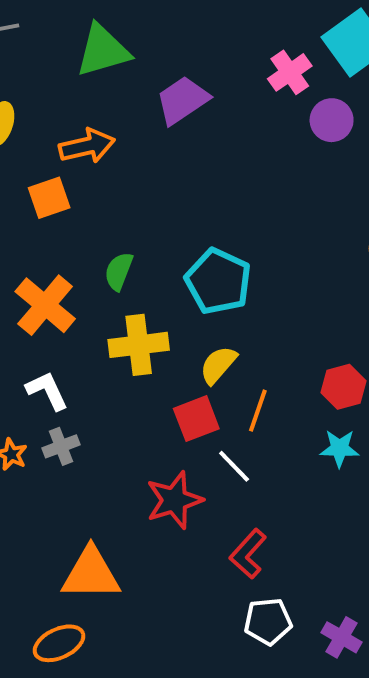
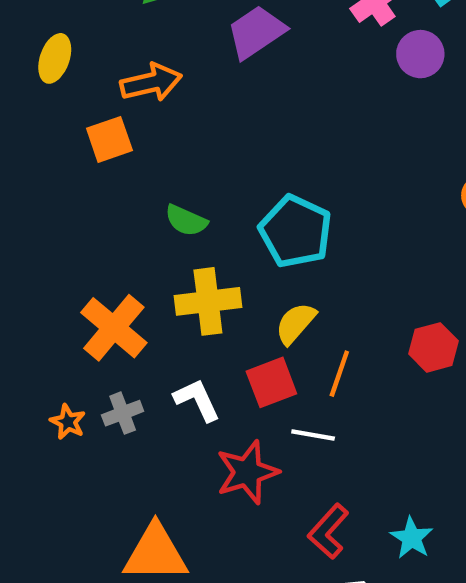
green semicircle: (119, 271) -> (186, 220), turned -87
orange cross: (45, 305) -> (114, 328), moved
white L-shape: (47, 391) -> (197, 400), moved
cyan star: (340, 448) -> (412, 538), moved, turned 30
white line: (234, 466) -> (313, 435), turned -36

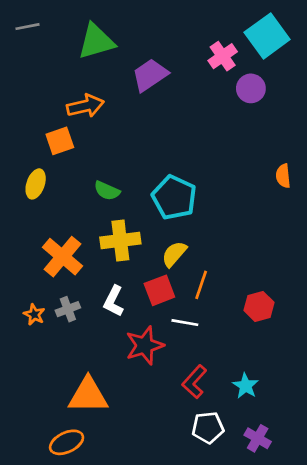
yellow ellipse: (55, 58) -> (36, 184), moved
red hexagon: (433, 347) -> (259, 306), moved
white L-shape: (197, 400) -> (114, 301), turned -128

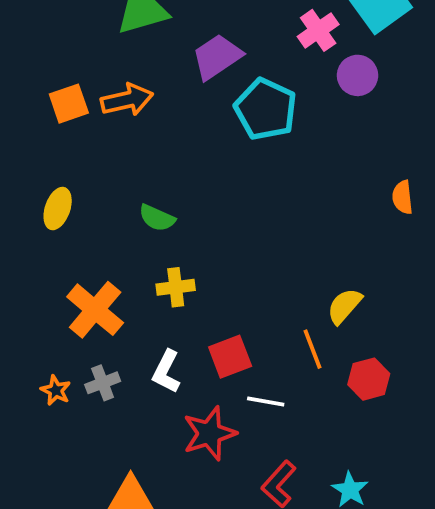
orange square: (60, 141) -> (69, 104), moved
cyan pentagon: (174, 197) -> (266, 109), moved
yellow cross: (120, 240) -> (176, 287), size x0.7
yellow semicircle: (174, 254) -> (344, 306), moved
orange line: (201, 285) -> (313, 349), moved, turned -40

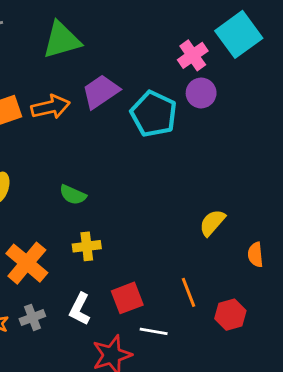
purple trapezoid: (217, 57) -> (101, 92), moved
purple circle: (357, 75) -> (201, 93), moved
orange semicircle: (402, 197) -> (255, 255), moved
yellow semicircle: (344, 306) -> (212, 223), moved

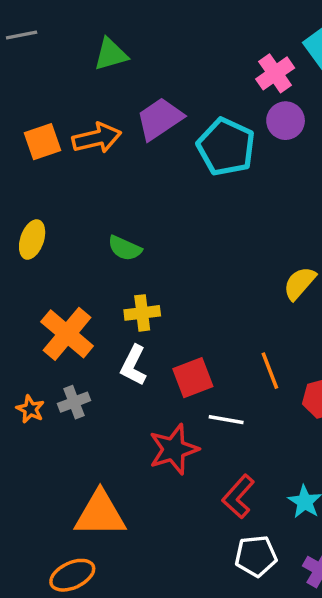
green triangle: (62, 40) -> (111, 54), size x0.7
white L-shape: (80, 309) -> (133, 365), moved

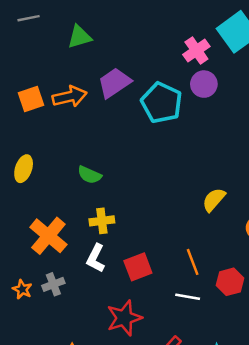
gray line: (22, 35) -> (29, 18), moved
white line: (226, 420) -> (188, 297), moved

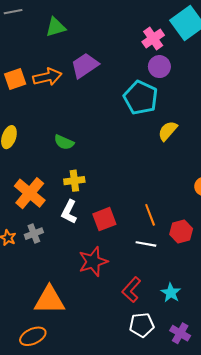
cyan pentagon: (162, 103) -> (141, 98), moved
yellow semicircle: (214, 200) -> (168, 131), moved

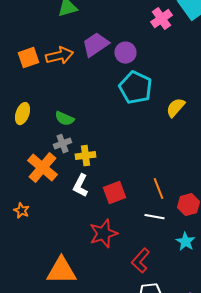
purple circle: (159, 67) -> (126, 53), moved
cyan pentagon: (141, 98) -> (136, 88), moved
green semicircle: (64, 142) -> (64, 119), moved
gray cross: (34, 234) -> (62, 144), moved
cyan star: (171, 293) -> (186, 242), moved

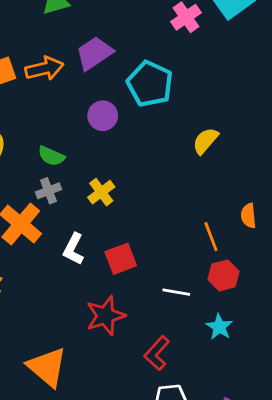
purple circle: (126, 53) -> (103, 116), moved
cyan pentagon: (136, 88) -> (150, 84), moved
yellow cross: (86, 156) -> (101, 192), moved, turned -30
orange line: (158, 189) -> (211, 237), moved
orange triangle: (62, 271) -> (47, 367), turned 40

